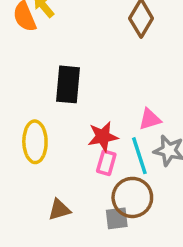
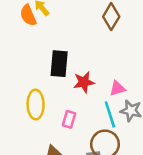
red star: (103, 137) -> (84, 82), moved
pink rectangle: (106, 163) -> (69, 119), moved

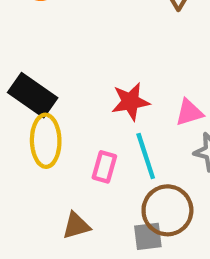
black rectangle: (59, 64) -> (33, 95), moved, turned -60
cyan line: (110, 114) -> (146, 156), moved

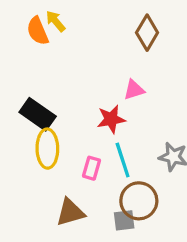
pink triangle: (189, 113) -> (134, 90), moved
brown triangle: (76, 226) -> (70, 212), size x1.4

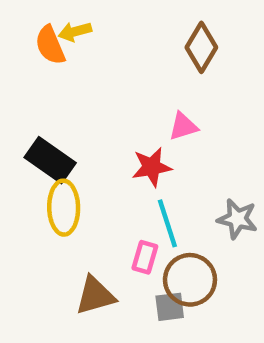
yellow arrow: (56, 21) -> (75, 32), turned -65
pink rectangle: (91, 168) -> (145, 257), moved

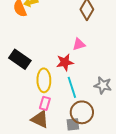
yellow ellipse: (64, 208) -> (44, 80), moved
pink rectangle: (145, 257) -> (45, 103), moved
brown triangle: (95, 296) -> (40, 119), turned 42

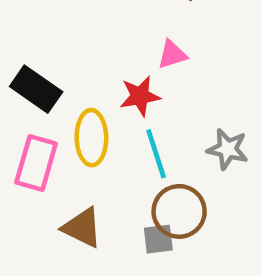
pink rectangle: (45, 103) -> (36, 163), moved, size x1.6

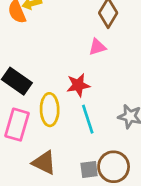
pink triangle: (172, 55) -> (97, 47), moved
brown circle: (179, 211) -> (114, 167), moved

